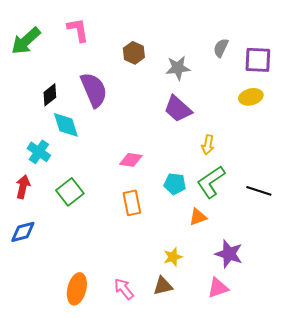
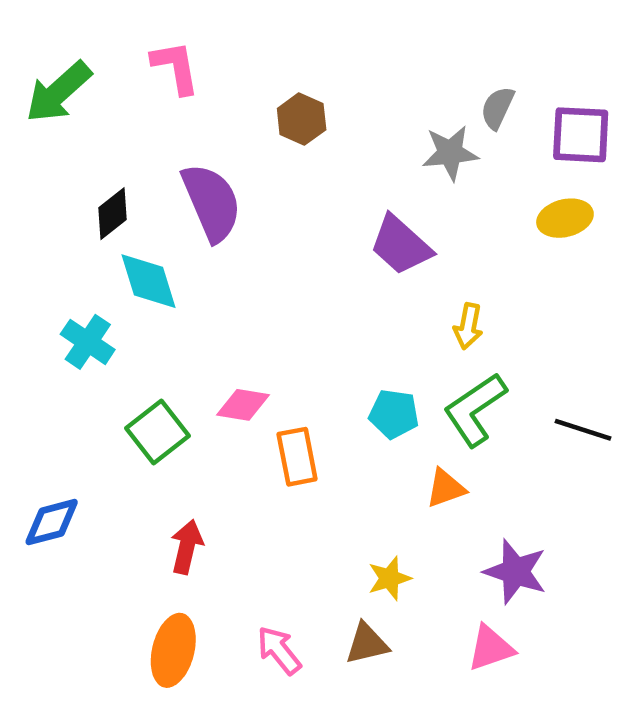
gray star: (178, 68) -> (450, 153), moved
pink diamond: (131, 160) -> (243, 405), moved
red arrow: (23, 187) -> (187, 547), moved

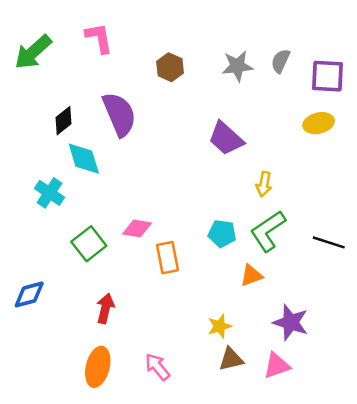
gray star: (450, 153) -> (237, 66), moved
brown triangle: (367, 644) -> (231, 359), moved

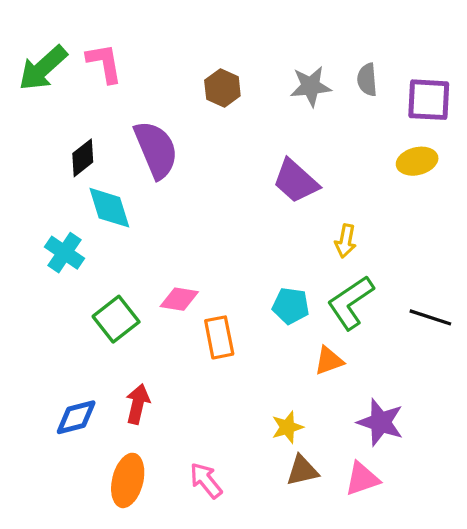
pink L-shape: (99, 38) -> (104, 63), moved
gray semicircle: (281, 61) -> (367, 80), turned -30
blue diamond: (29, 294) -> (76, 417), moved

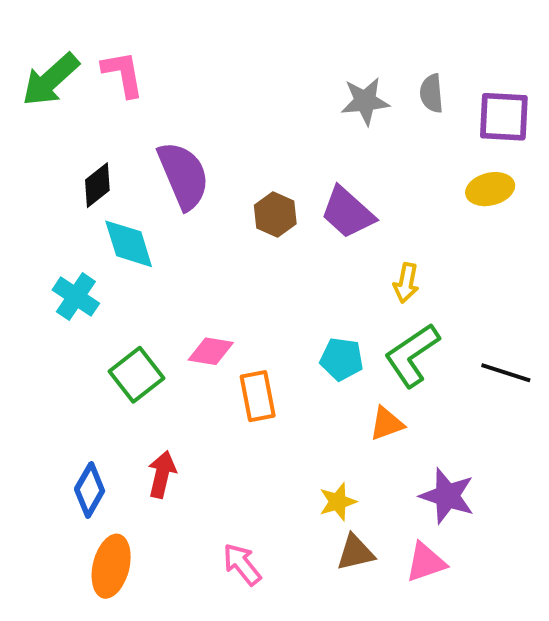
brown hexagon: (222, 88) -> (275, 214), moved
blue diamond: (76, 417) -> (90, 490), turned -45
orange ellipse: (128, 480) -> (111, 566), moved

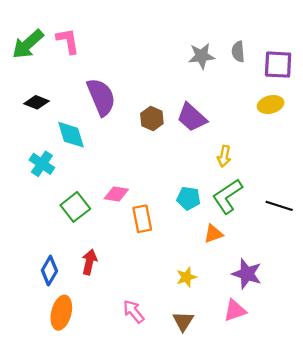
black diamond: (97, 185) -> (37, 102), moved, turned 60
brown triangle: (355, 553) -> (183, 321), moved, turned -45

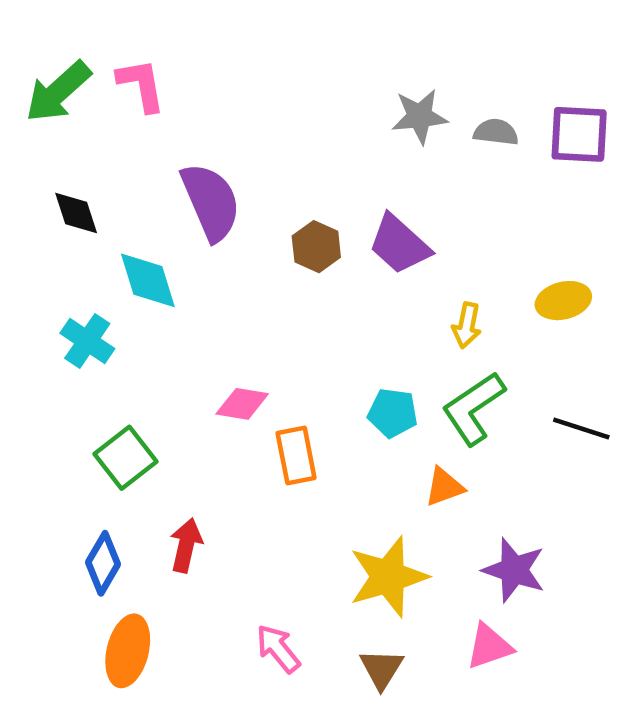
gray semicircle: (238, 52) -> (496, 132), moved, turned 102
black diamond: (37, 102) -> (76, 213), turned 50
yellow ellipse: (271, 104) -> (563, 301), moved
green square: (75, 207) -> (125, 458), moved
yellow star: (186, 277) -> (388, 577), size x1.8

